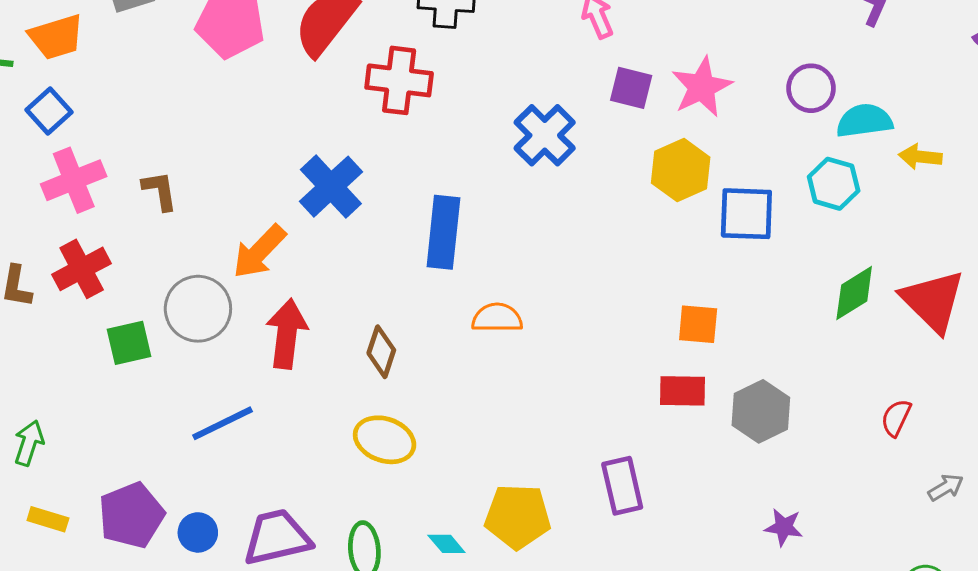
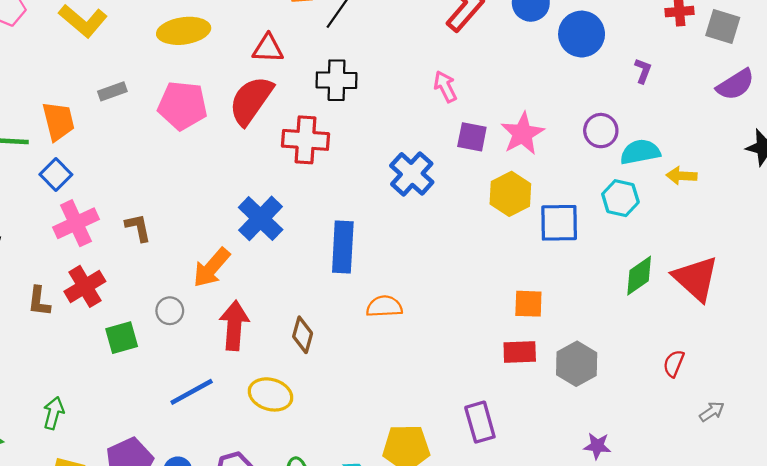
orange trapezoid: (56, 37) -> (58, 121), turned -84
gray circle: (198, 309) -> (170, 311), size x0.6
yellow ellipse: (385, 440) -> (271, 394), moved

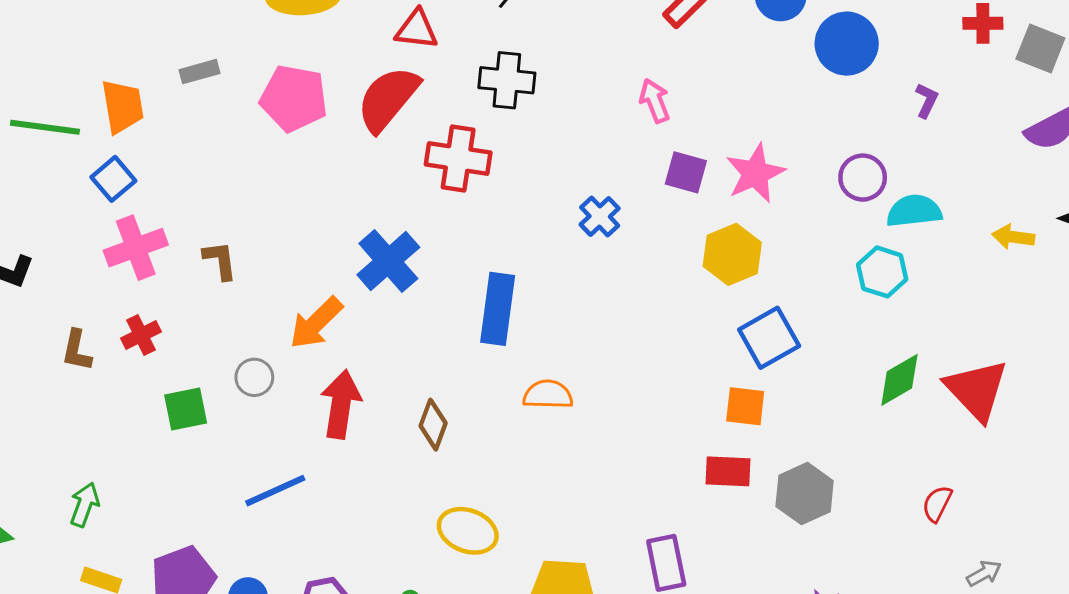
blue cross: (412, 174) -> (600, 216), size x0.7
yellow arrow: (682, 176) -> (1013, 237), moved
blue square: (559, 223) -> (769, 338), moved, turned -33
red cross: (85, 286) -> (141, 335), size x0.7
yellow ellipse: (271, 394) -> (468, 531), moved

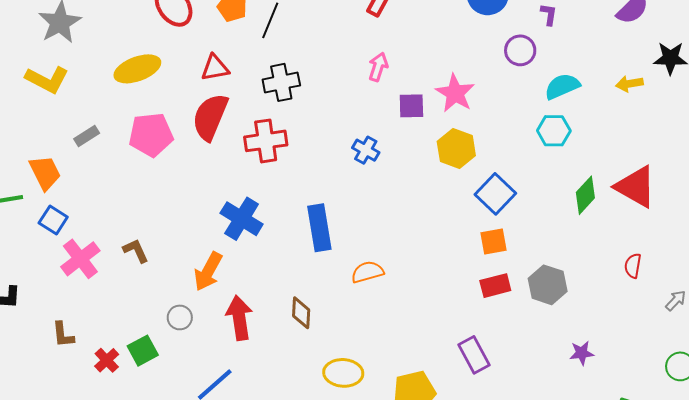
pink arrow: (655, 101) -> (378, 67), turned 56
purple circle: (863, 178) -> (520, 50), moved
red cross: (141, 335) -> (107, 360), moved

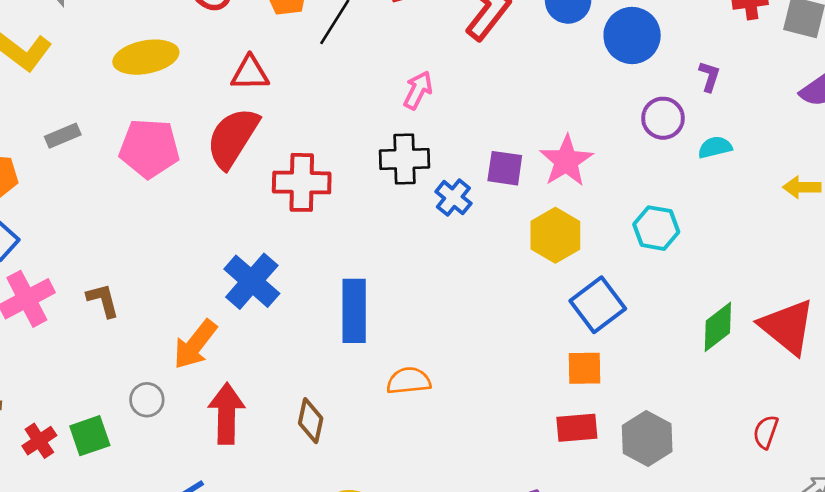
pink arrow: (378, 67) -> (418, 90), moved
black cross: (281, 82) -> (405, 159), moved
cyan semicircle: (562, 86) -> (715, 147), moved, size x0.7
cyan hexagon: (554, 131) -> (656, 228), moved
blue cross: (366, 150) -> (453, 198), moved

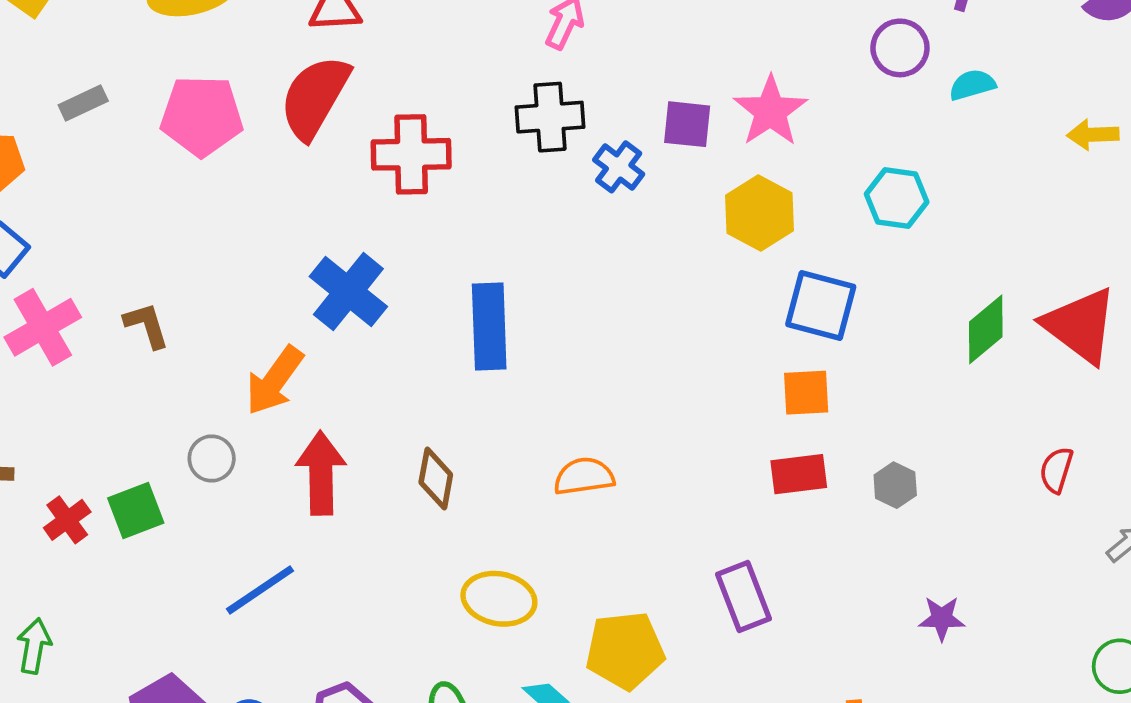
blue square: (598, 305) -> (821, 306), turned -36
orange semicircle: (409, 381) -> (584, 476), moved
gray hexagon: (647, 438) -> (895, 485), size x0.6

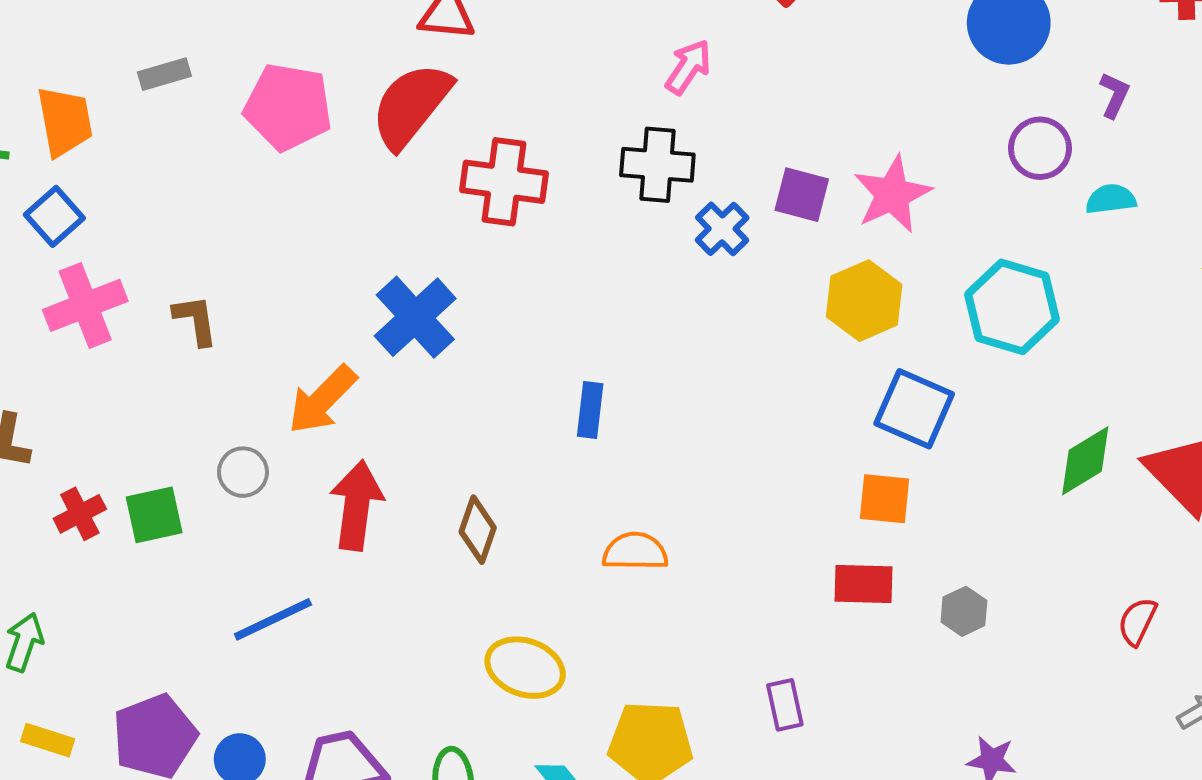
cyan hexagon: (897, 198) -> (1012, 307), size x1.4
blue rectangle: (489, 326) -> (590, 410), moved, size x0.6
purple rectangle: (743, 597) -> (785, 705), size x0.7

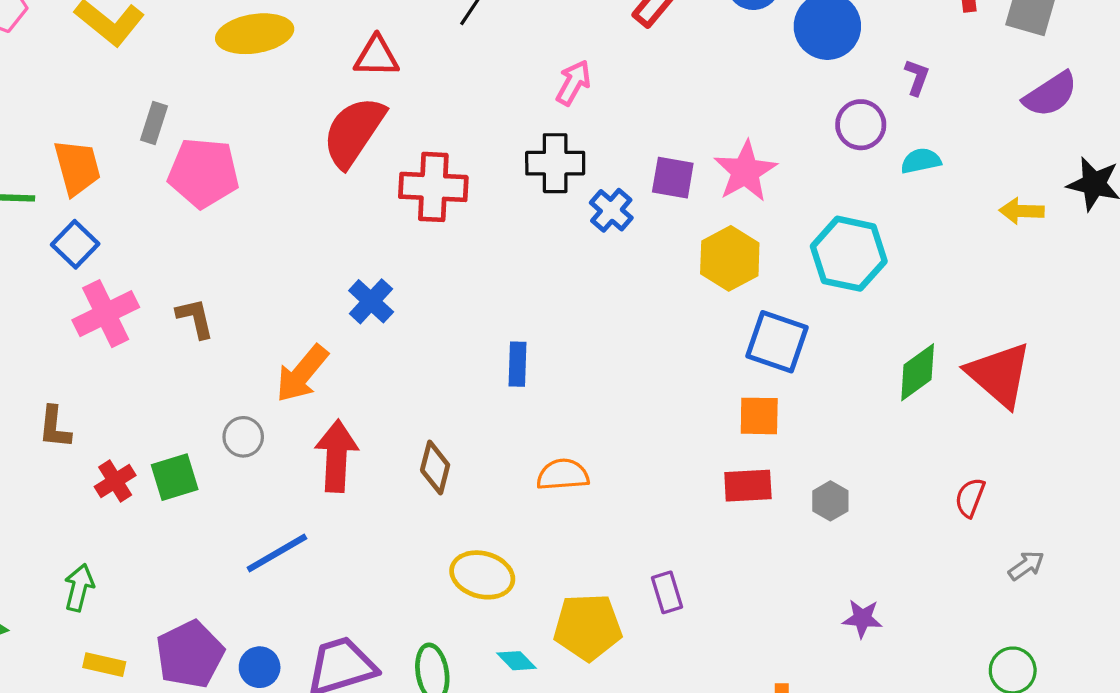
gray rectangle: (164, 74) -> (154, 123), turned -51
pink pentagon: (288, 107) -> (203, 173), moved
blue cross: (415, 317) -> (371, 301), size x0.7
purple rectangle: (785, 705) -> (667, 592), moved

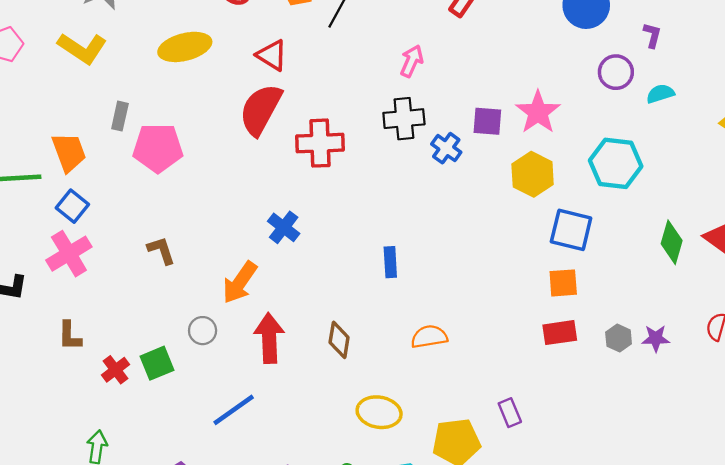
red triangle: (377, 56) -> (272, 55), turned 36
pink cross: (106, 314) -> (69, 254), moved
green diamond: (918, 372) -> (672, 242), turned -33
purple star: (862, 618) -> (656, 338), moved

